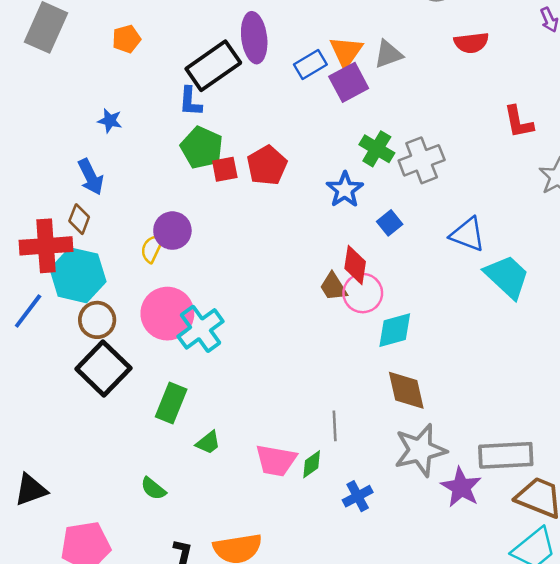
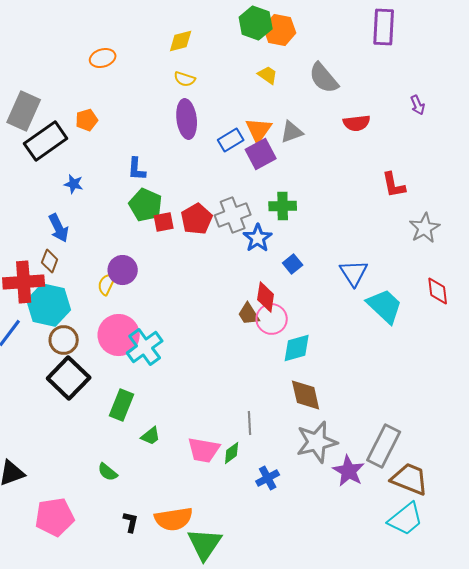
black rectangle: (213, 66) -> (46, 141), moved
green cross: (377, 149) -> (283, 206), turned -32
gray cross: (422, 160) -> (233, 215), moved
blue triangle: (467, 234) -> (354, 273), turned 36
gray rectangle: (506, 455) -> (384, 446), turned -60

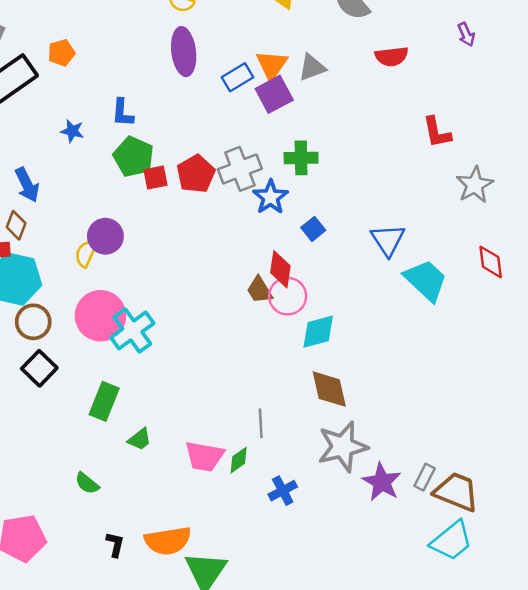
blue star: (74, 184) -> (72, 131), moved
black square: (69, 378) -> (39, 368), size x0.7
gray rectangle: (384, 446) -> (425, 477), moved, size x0.5

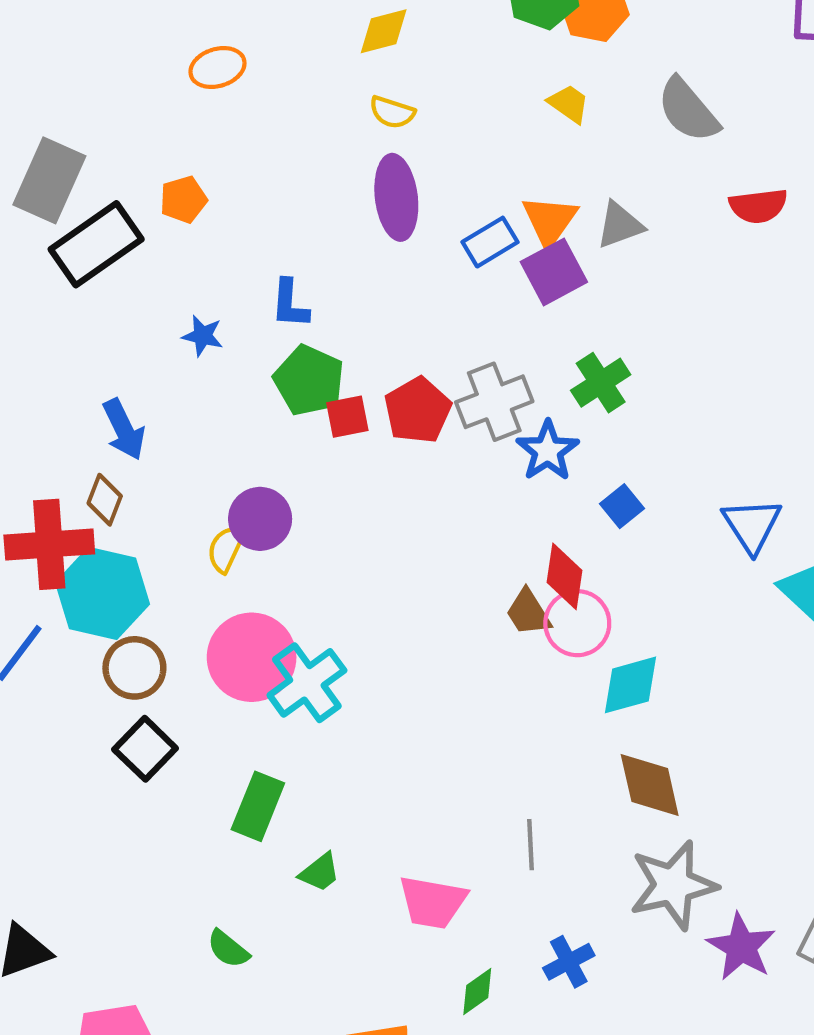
green cross: (301, 158) -> (601, 383), turned -32
green diamond: (239, 460) -> (477, 992), moved

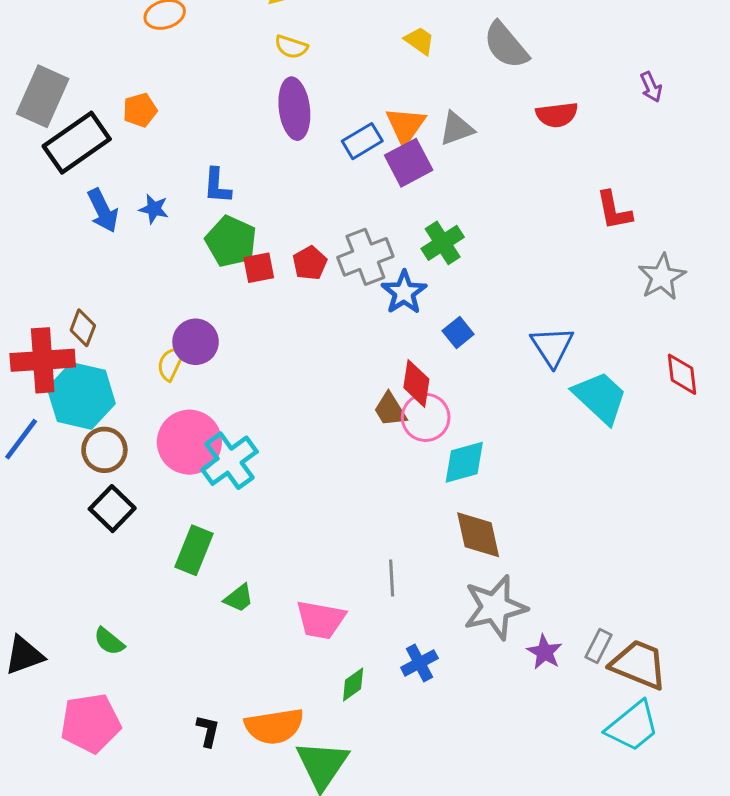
red pentagon: (418, 410) -> (310, 263), size x0.7
blue arrow: (124, 429) -> (103, 211), moved
purple star: (741, 947) -> (545, 652), size x0.7
green semicircle: (228, 949) -> (109, 641), moved

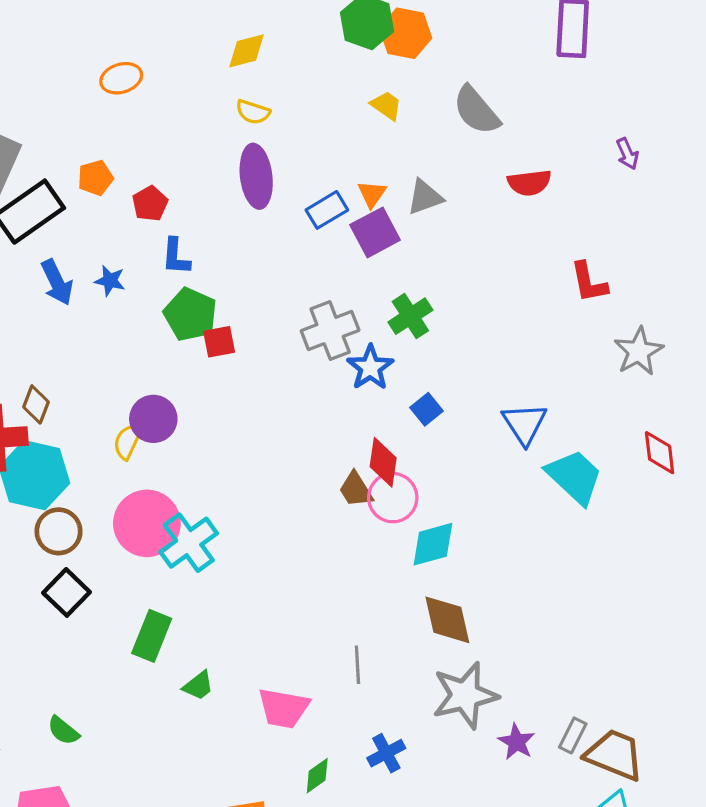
orange triangle: (406, 126) -> (372, 194), size x0.7
red pentagon: (310, 263) -> (150, 204), moved

